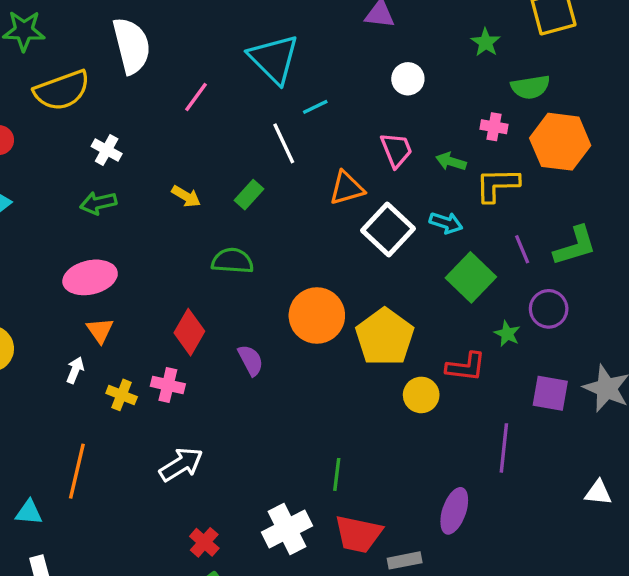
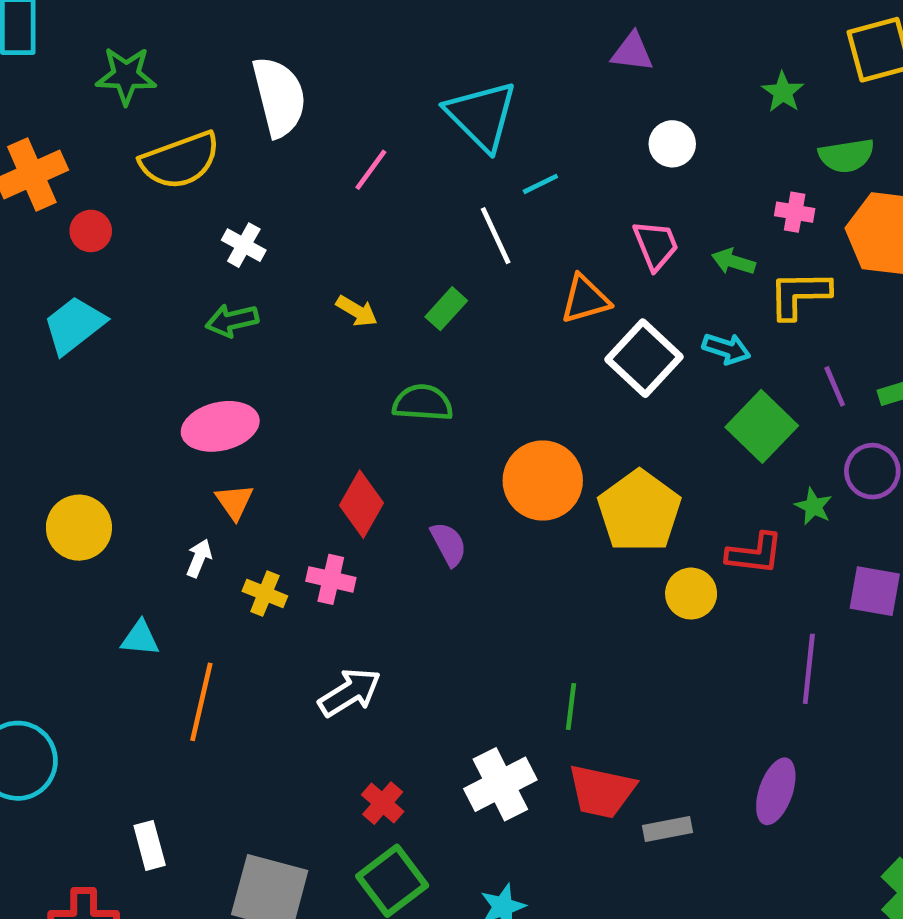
purple ellipse: (454, 511) -> (776, 791), moved
cyan triangle: (29, 512) -> (140, 638), moved

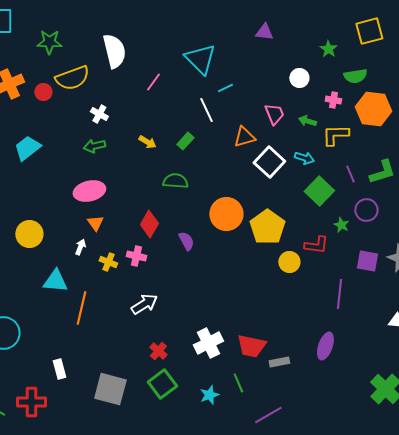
white circle: (672, 144) -> (299, 78), moved
red circle: (91, 231) -> (43, 92), moved
cyan triangle: (140, 638) -> (55, 281), size x1.5
green line: (571, 707) -> (238, 383), moved, turned -30

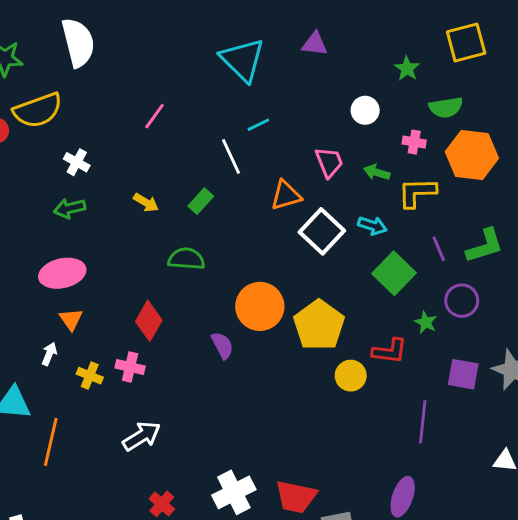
white semicircle: (114, 51) -> (78, 43), moved
cyan triangle: (200, 59) -> (243, 60), moved
purple semicircle: (186, 241) -> (222, 345), moved

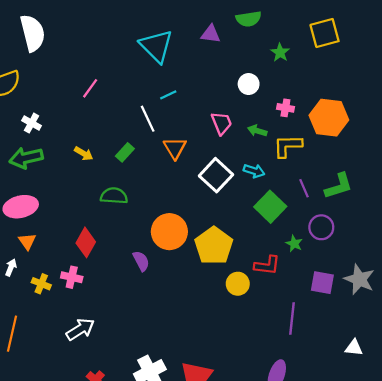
green semicircle: (446, 107) -> (249, 19), moved
orange triangle: (286, 195) -> (175, 148), moved, turned -45
green arrow: (70, 208) -> (26, 158), size x1.4

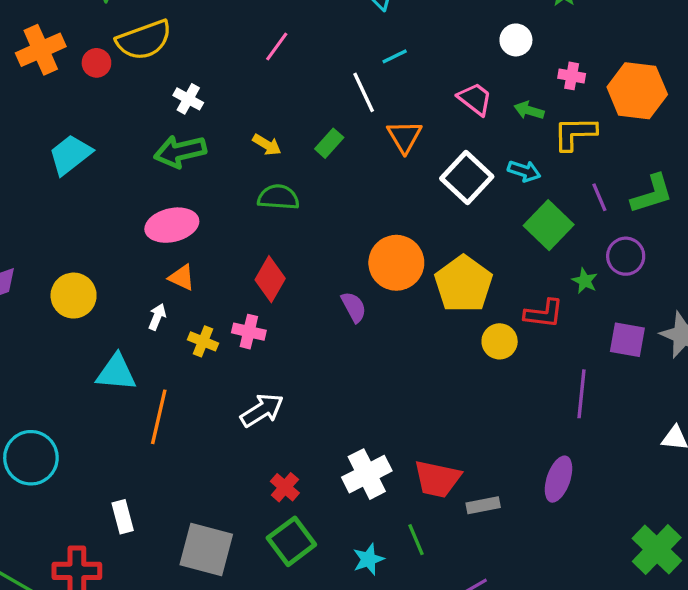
pink trapezoid: (221, 123) -> (475, 99), turned -30
green semicircle: (114, 196) -> (278, 197), moved
orange triangle: (27, 241) -> (182, 278), turned -30

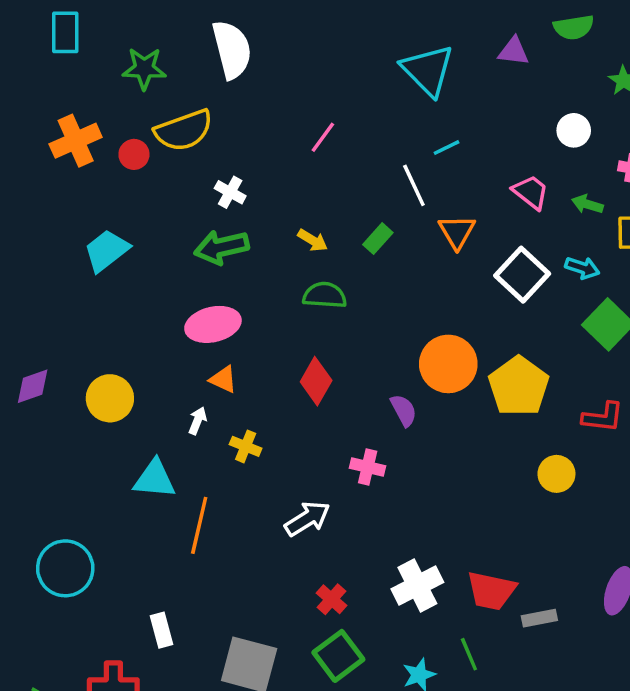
pink cross: (249, 332) -> (368, 467), moved
yellow circle: (500, 341) -> (556, 474), moved

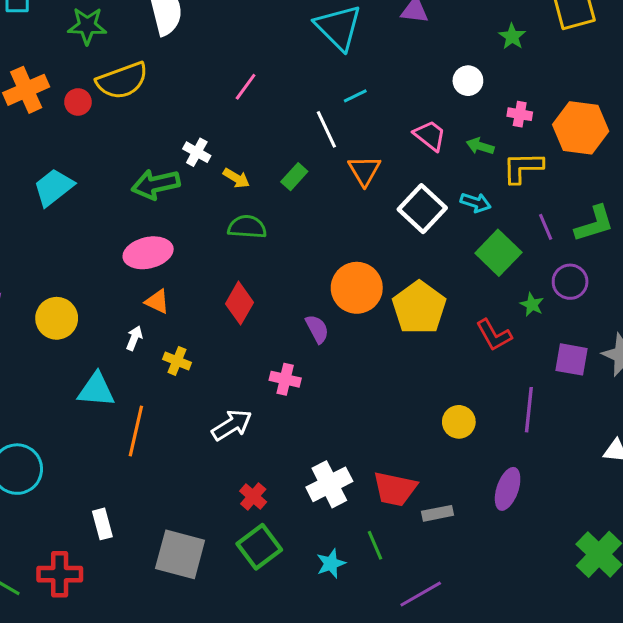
white cross: (230, 192) -> (197, 152), moved
red L-shape: (603, 417) -> (494, 335), turned 54
yellow circle: (556, 474) -> (459, 422), moved

